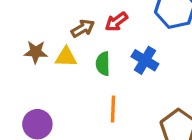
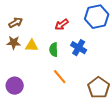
brown arrow: (83, 28) -> (16, 23), moved
orange line: (113, 109) -> (60, 77), turned -42

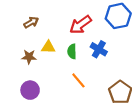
red arrow: (62, 25) -> (81, 25), size x1.5
brown star: (14, 43) -> (29, 57), moved

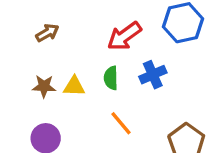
yellow triangle: (48, 47) -> (74, 86), moved
blue cross: (99, 49) -> (153, 75), turned 35

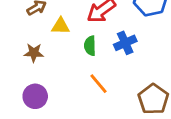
yellow triangle: (74, 86) -> (60, 26), moved

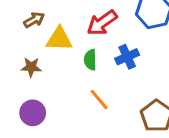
yellow triangle: (60, 26) -> (59, 39), size x1.4

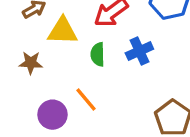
orange line: (99, 100) -> (86, 100), moved
purple circle: (33, 113) -> (52, 115), moved

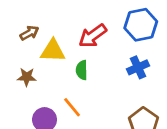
blue cross: (139, 51) -> (138, 67), moved

